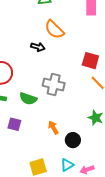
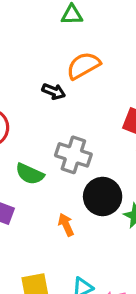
orange semicircle: (54, 29) -> (83, 66), turned 100
black circle: (73, 140) -> (103, 197), moved, size x1.5

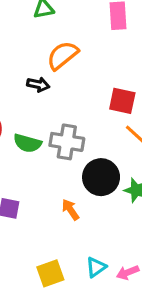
green semicircle: (30, 174) -> (27, 143), moved

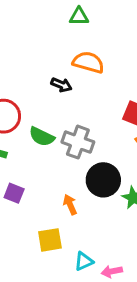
orange semicircle: (63, 55) -> (88, 62), turned 44
yellow square: (50, 273) -> (50, 240), moved

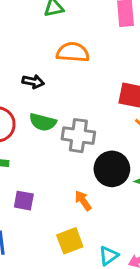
black arrow: (61, 85) -> (33, 82), moved
green semicircle: (42, 137) -> (43, 122), moved

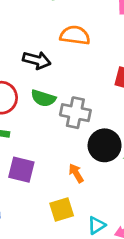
black arrow: (33, 82) -> (37, 60), size x1.4
purple square: (24, 201) -> (21, 170), size x1.4

